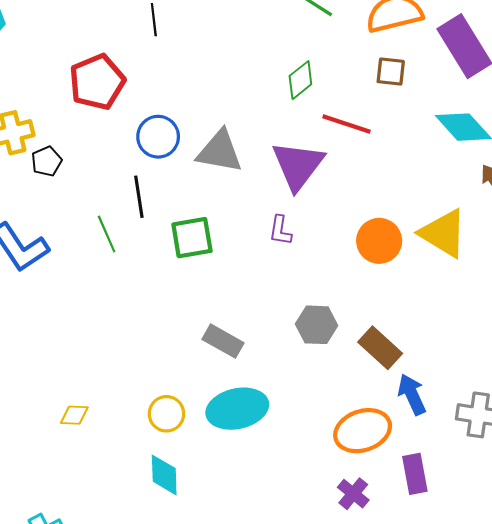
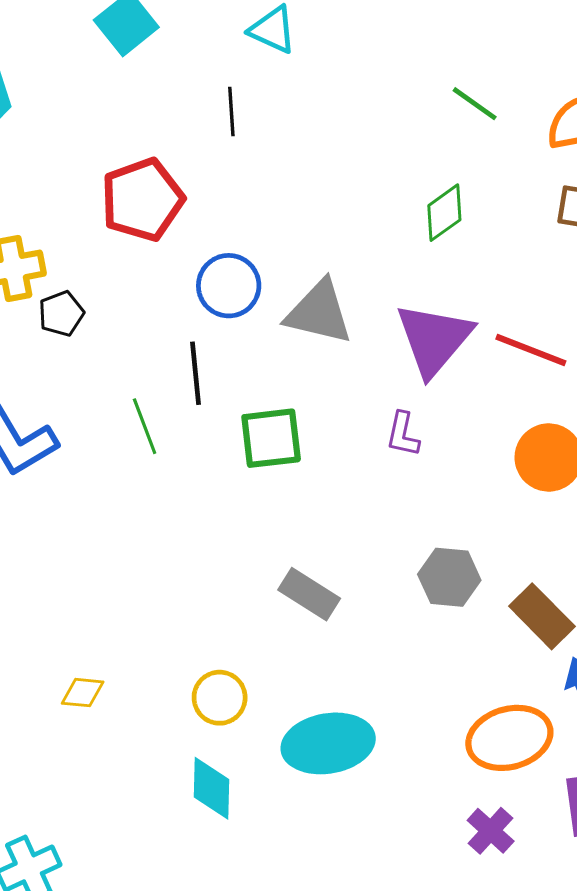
red line: (347, 124) -> (531, 350), moved
cyan ellipse: (237, 409) -> (328, 743), moved

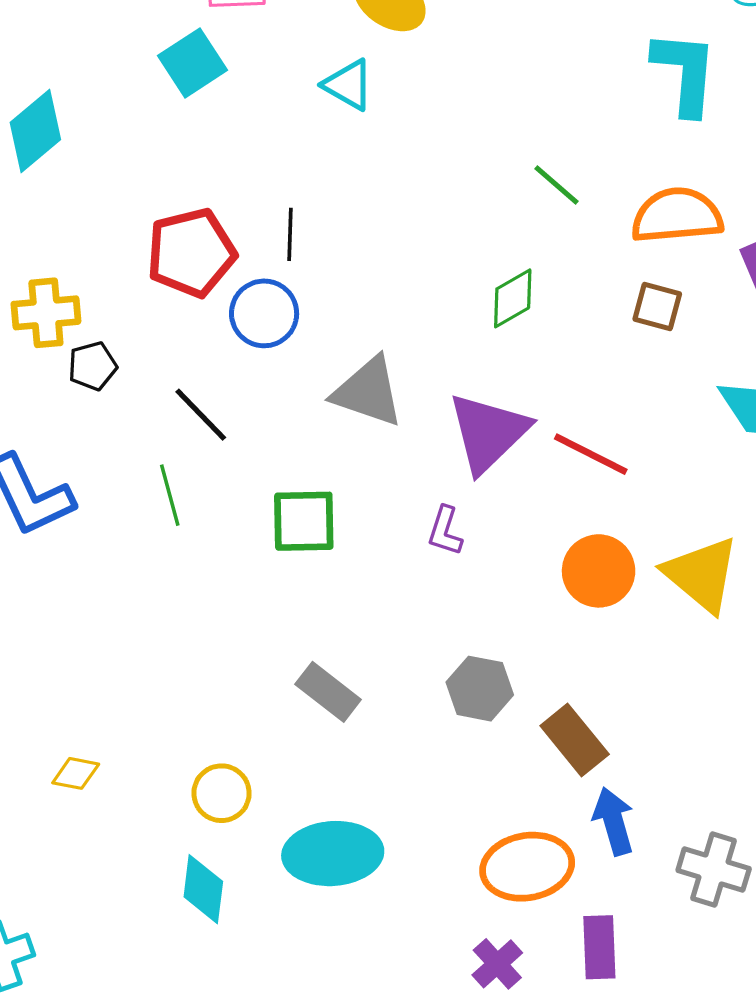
black line: (231, 112) -> (290, 234), moved
blue circle: (229, 286) -> (264, 313), moved
black line: (196, 373) -> (201, 415), moved, turned -44

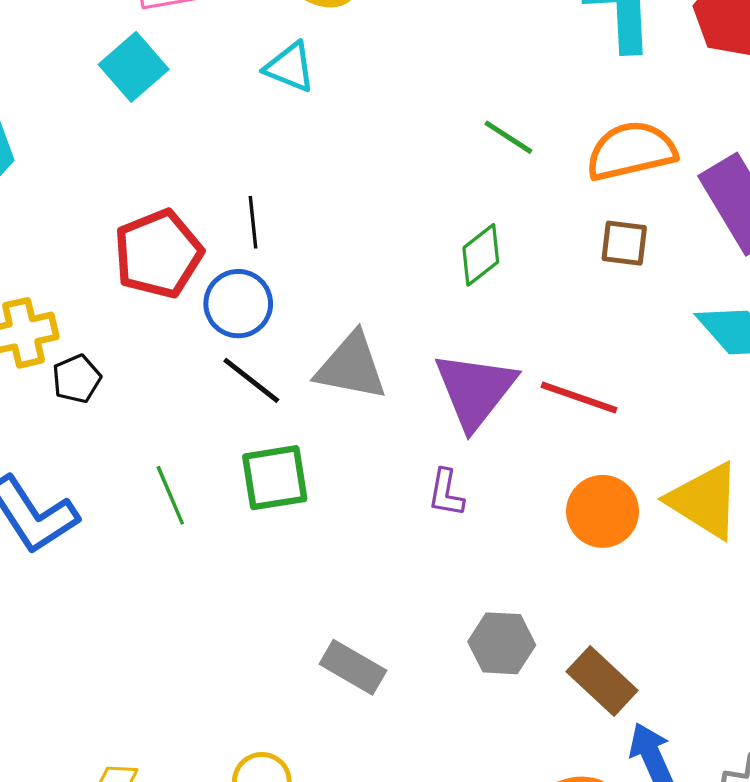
black line: (201, 415) -> (251, 380), moved
green square: (304, 521) -> (275, 478), moved

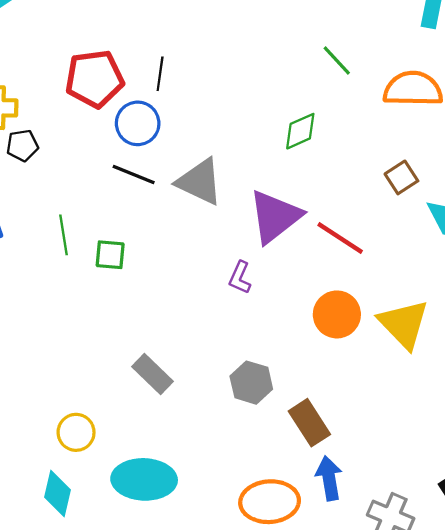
brown square: (624, 243) -> (401, 177), moved, turned 36
black line: (251, 380) -> (134, 174), turned -30
green square: (275, 478) -> (110, 255), moved, size x0.7

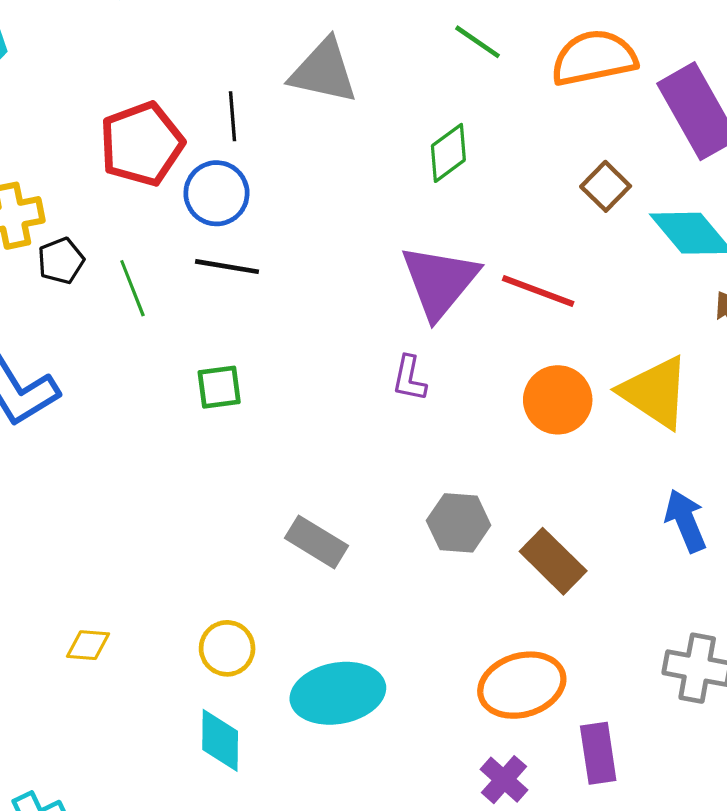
gray triangle: (200, 182) -> (324, 71), moved
green line: (63, 235) -> (132, 288), moved
blue arrow: (329, 478) -> (686, 521), moved

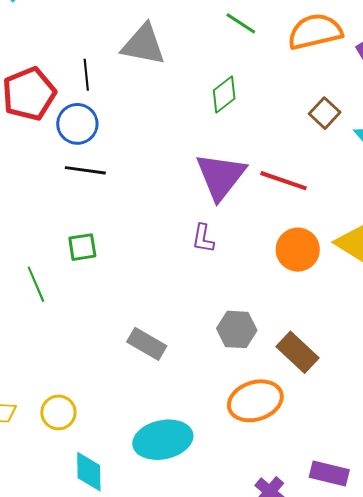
green line: (132, 288) -> (36, 284), moved
yellow circle: (227, 648) -> (58, 412), moved
orange ellipse: (522, 685) -> (255, 401), moved
purple rectangle: (598, 753) -> (329, 474), turned -66

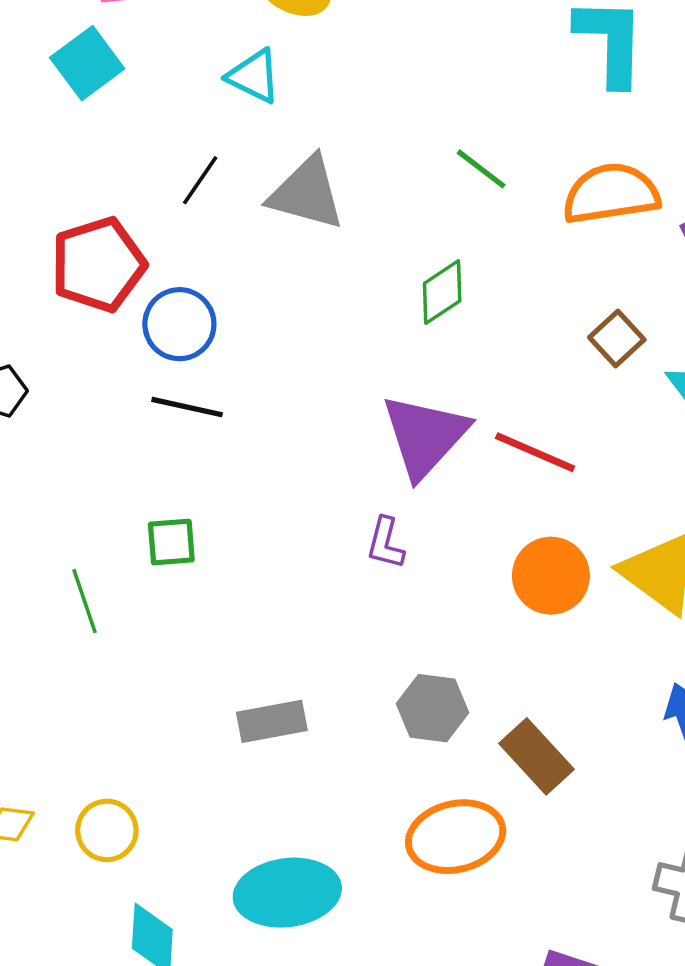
black line: (86, 75) -> (200, 180), moved, turned 36
gray rectangle: (147, 344) -> (272, 721), turned -45

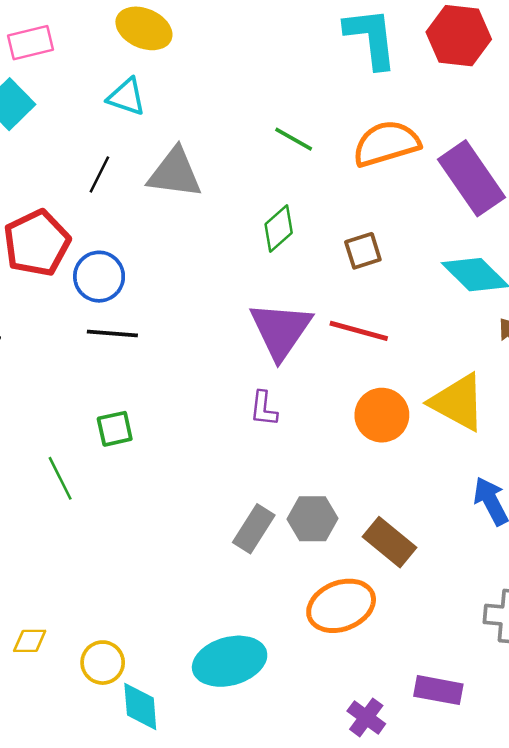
brown square: (617, 338) -> (363, 251), moved, turned 33
gray rectangle: (272, 721) -> (254, 529), moved, turned -39
yellow circle: (107, 830) -> (103, 663), moved

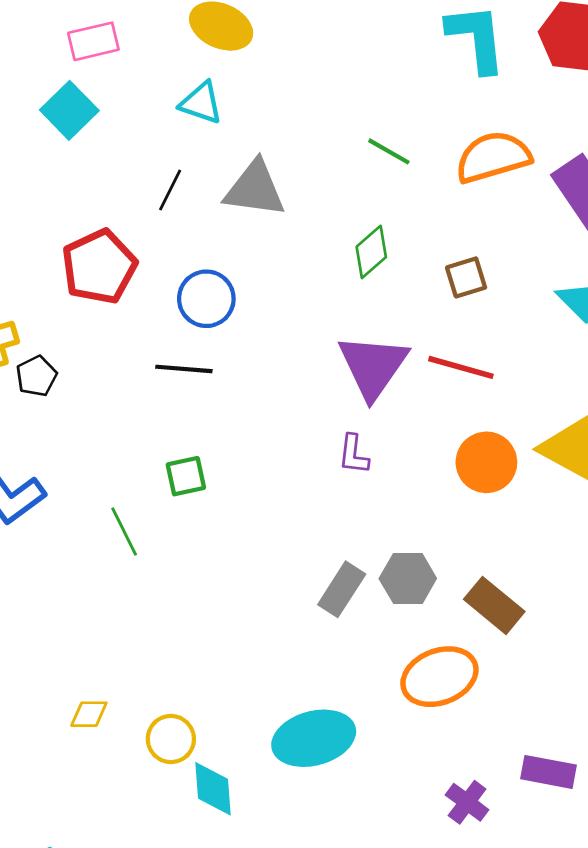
blue circle: (99, 277) -> (206, 299), moved

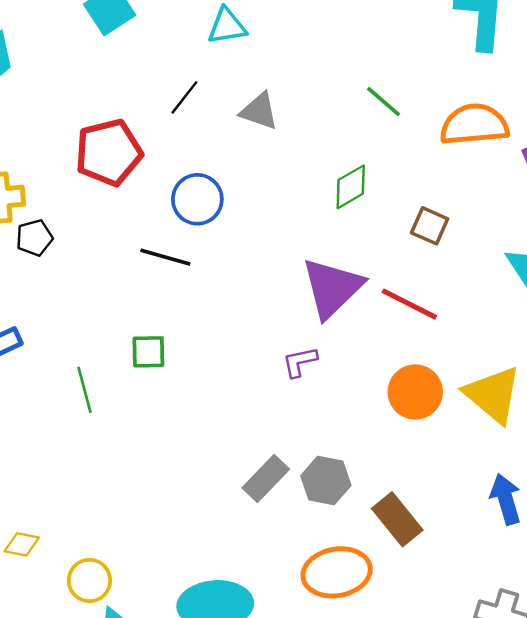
cyan triangle: (201, 103) -> (227, 26), turned -39
gray triangle: (255, 189) -> (259, 111), size x0.7
brown square: (466, 277) -> (430, 226), turned 30
purple L-shape: (354, 454) -> (300, 362), turned 60

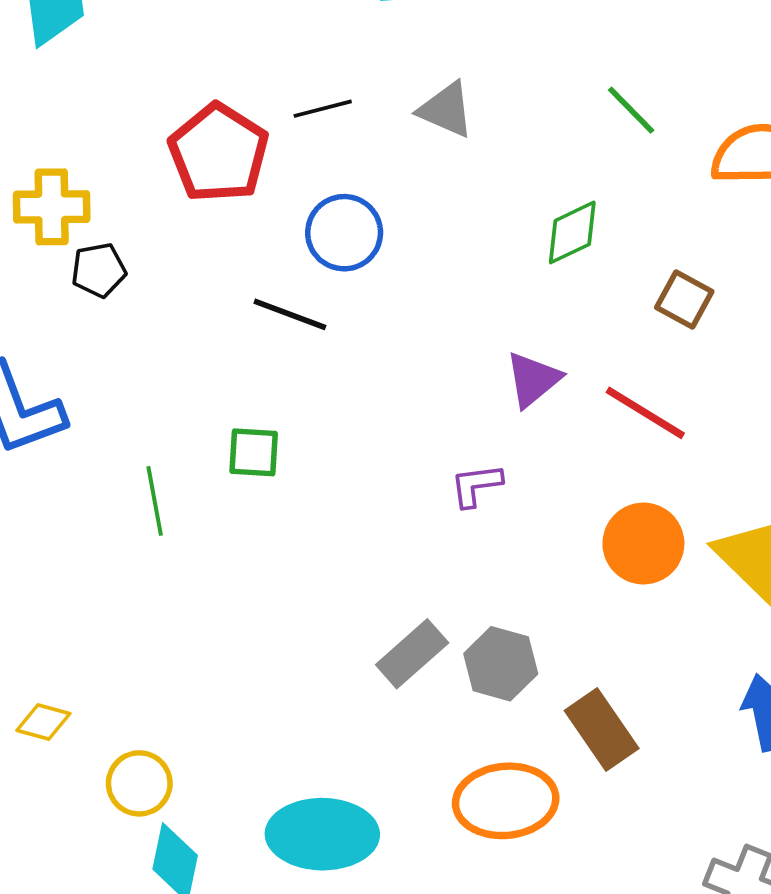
black line: (184, 97) -> (323, 109), moved, turned 33
red pentagon: (109, 152) -> (219, 153), turned -30
purple triangle: (332, 288) -> (533, 379), size x0.6

